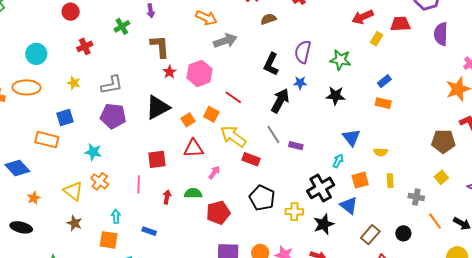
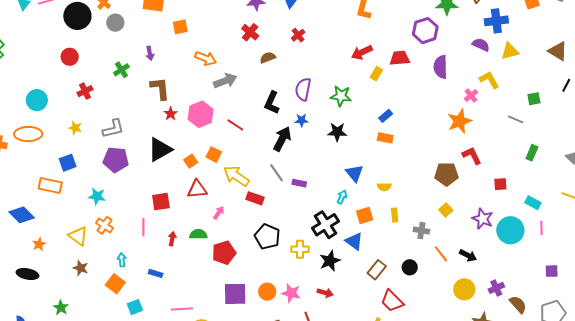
red line: (233, 97) -> (235, 125), moved
orange square: (109, 240) -> (115, 284), turned 30

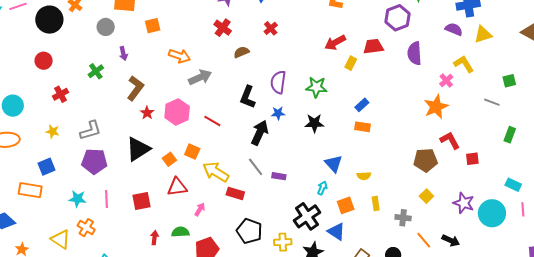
gray circle: (115, 23) -> (106, 27), moved
brown L-shape: (160, 89) -> (135, 88), turned 45
red square: (500, 184) -> (472, 159), moved
pink line: (143, 227) -> (106, 199), moved

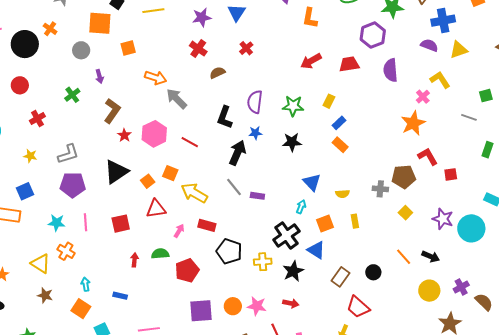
yellow rectangle: (351, 63) -> (329, 101), moved
gray arrow: (200, 77) -> (177, 99), turned -110
orange rectangle: (363, 127) -> (340, 145), turned 35
red rectangle: (235, 193) -> (207, 225), moved
gray cross: (403, 218) -> (380, 189), moved

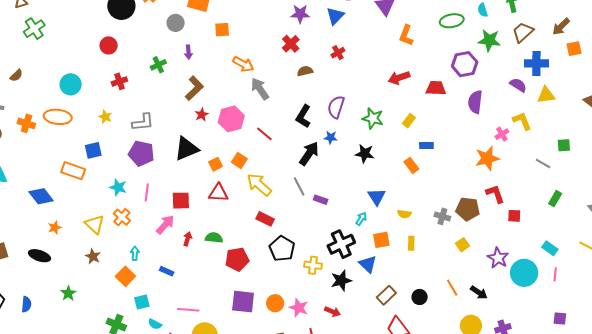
blue rectangle: (339, 123) -> (426, 145), moved, turned 32
pink arrow: (179, 231) -> (165, 225), moved, size x1.5

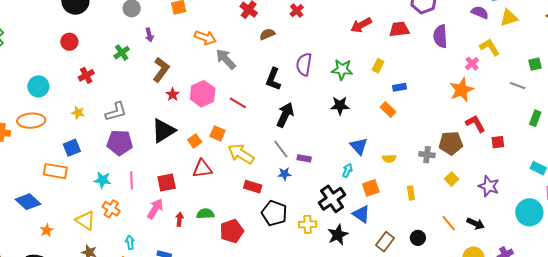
blue star: (331, 137) -> (284, 174), moved
yellow rectangle: (411, 243) -> (411, 193), moved
cyan circle: (524, 273) -> (529, 212), moved

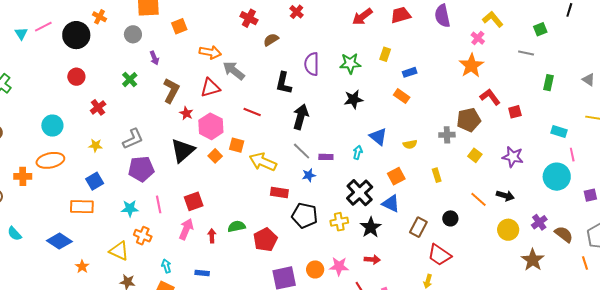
pink hexagon: (203, 94) -> (211, 126), moved
red triangle: (202, 169) -> (210, 88), moved
cyan arrow: (347, 170) -> (358, 152), moved

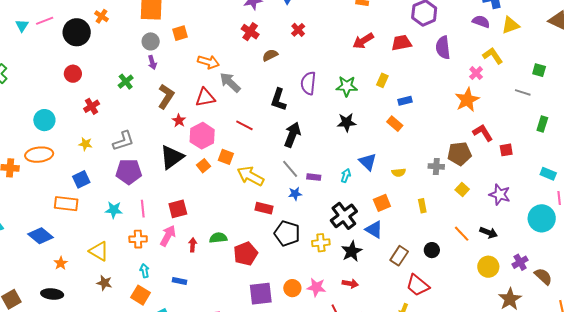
green square: (540, 29) -> (539, 70), turned 32
gray circle: (133, 34) -> (151, 41), moved
orange cross: (143, 236) -> (138, 239), moved, turned -30

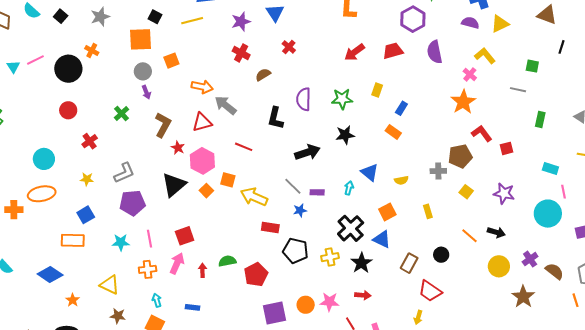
blue rectangle: (405, 101) -> (401, 108), turned -40
black arrow: (292, 135) -> (307, 152), moved, turned 55

